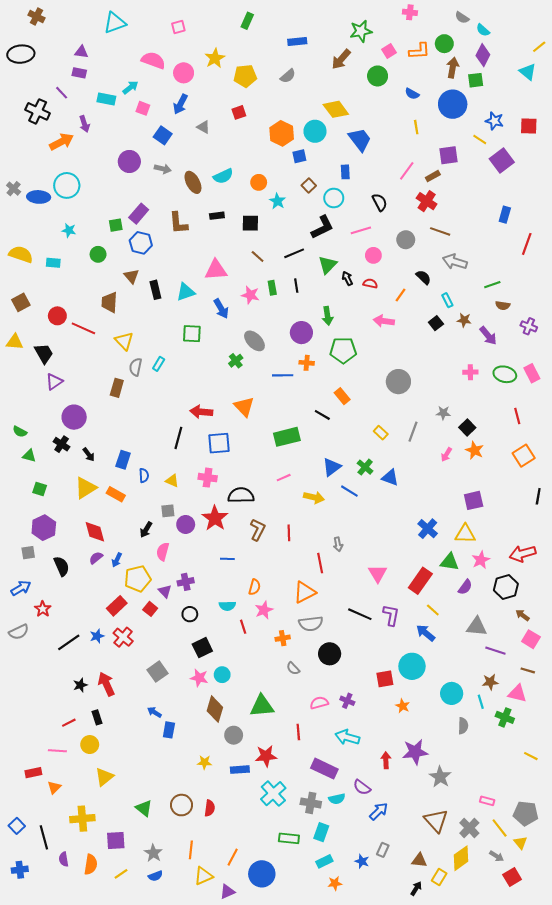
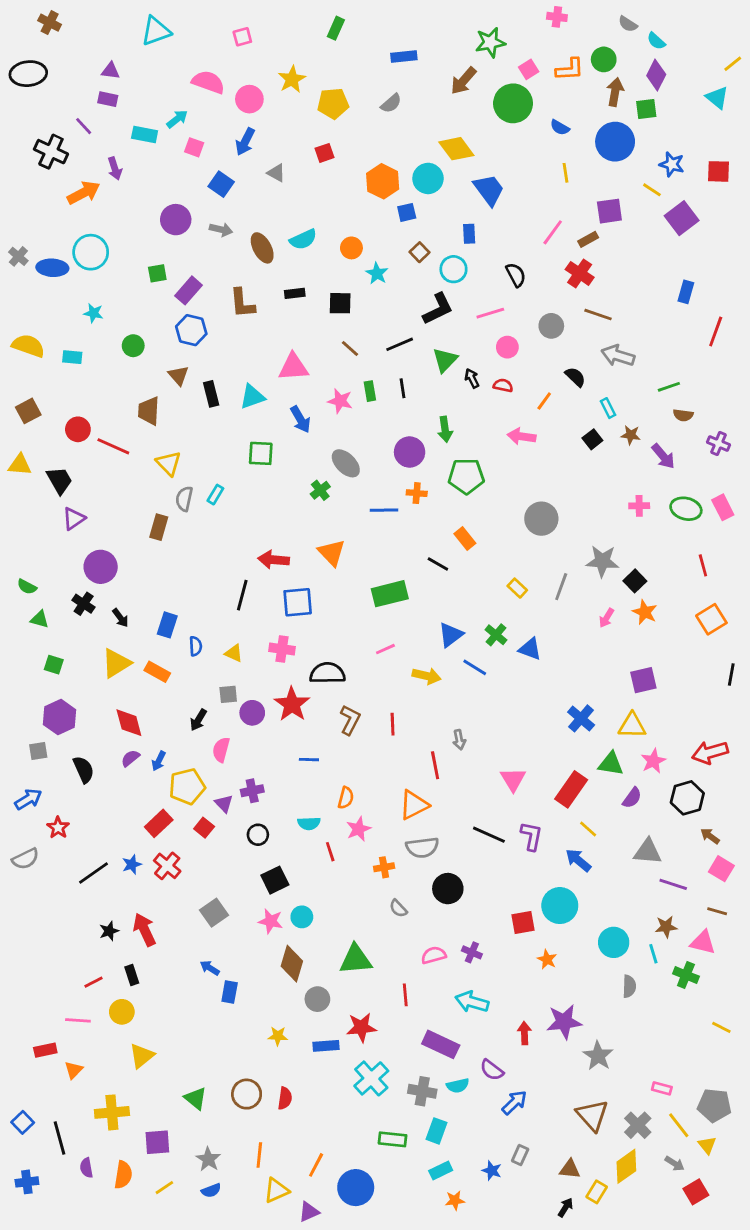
green circle: (378, 76) -> (513, 103), size x1.4
green square: (116, 225) -> (157, 273), moved
gray star: (443, 413) -> (602, 561), size x1.6

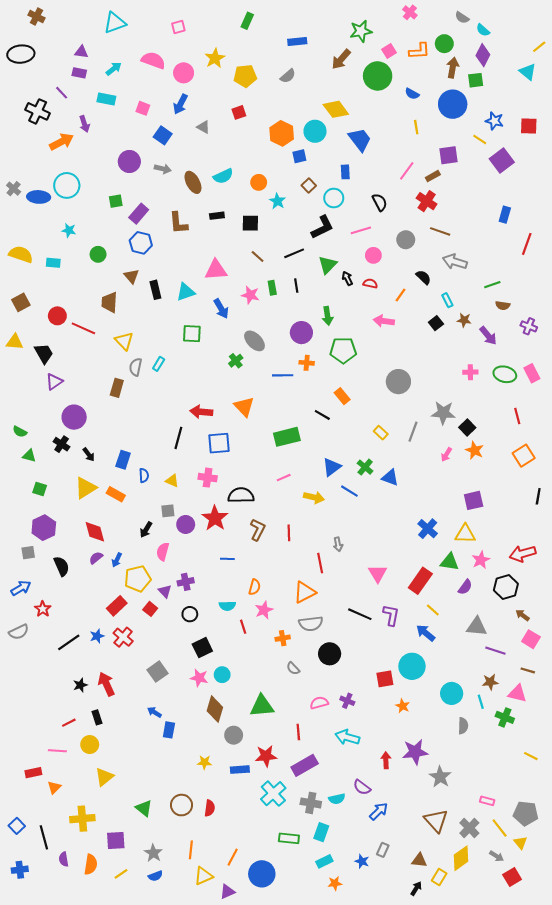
pink cross: (557, 17) -> (410, 12), turned 32
cyan arrow: (177, 119) -> (114, 69), moved
purple rectangle: (441, 1044) -> (305, 765), moved, turned -55

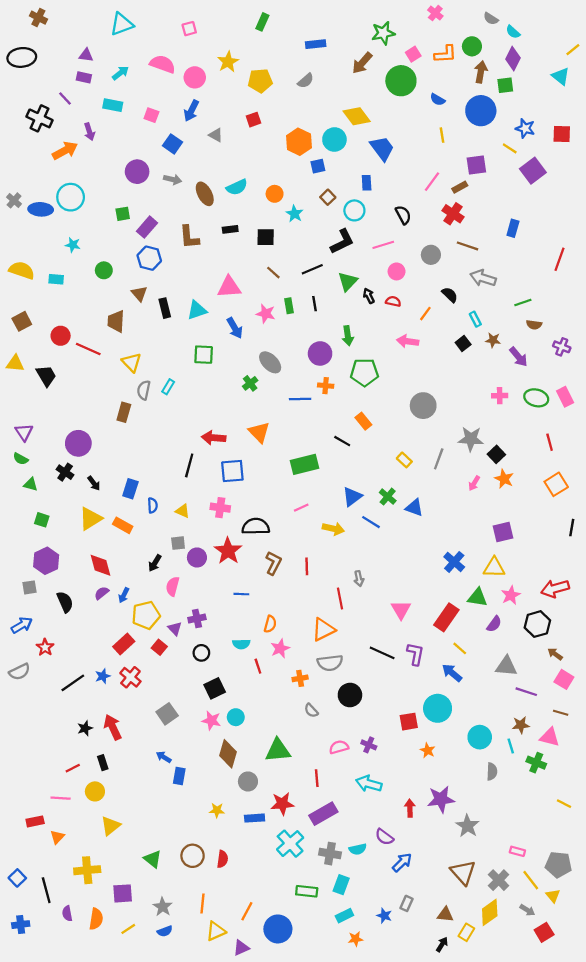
blue rectangle: (505, 215) -> (513, 228), moved
purple triangle: (54, 382) -> (24, 432), moved, turned -30

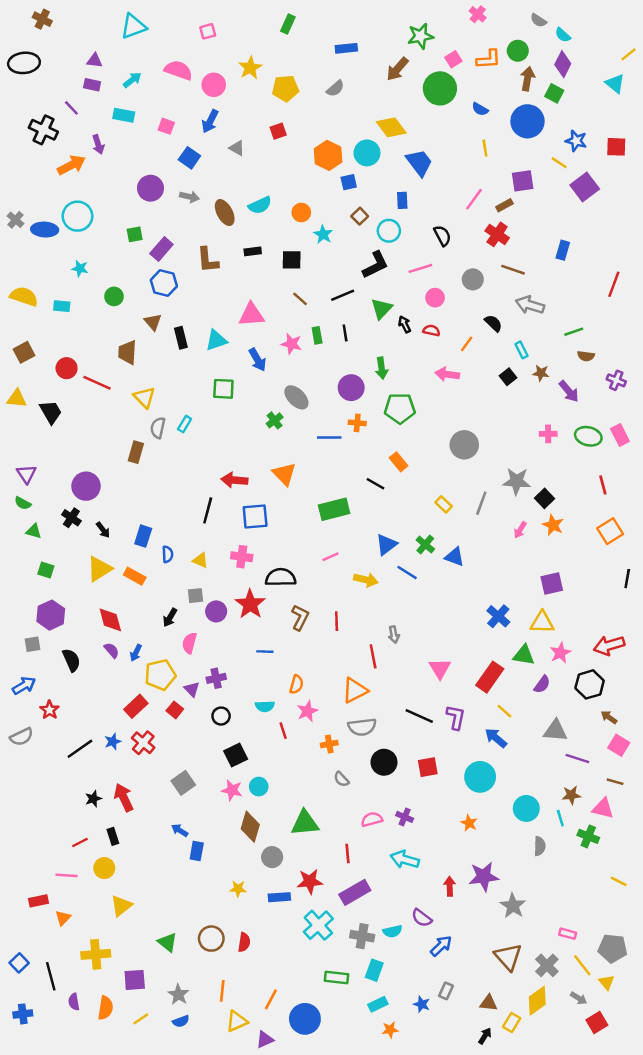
green square: (505, 85) -> (554, 93), turned 35
purple semicircle: (102, 593) -> (112, 650), turned 88
red square: (409, 722) -> (428, 767), moved

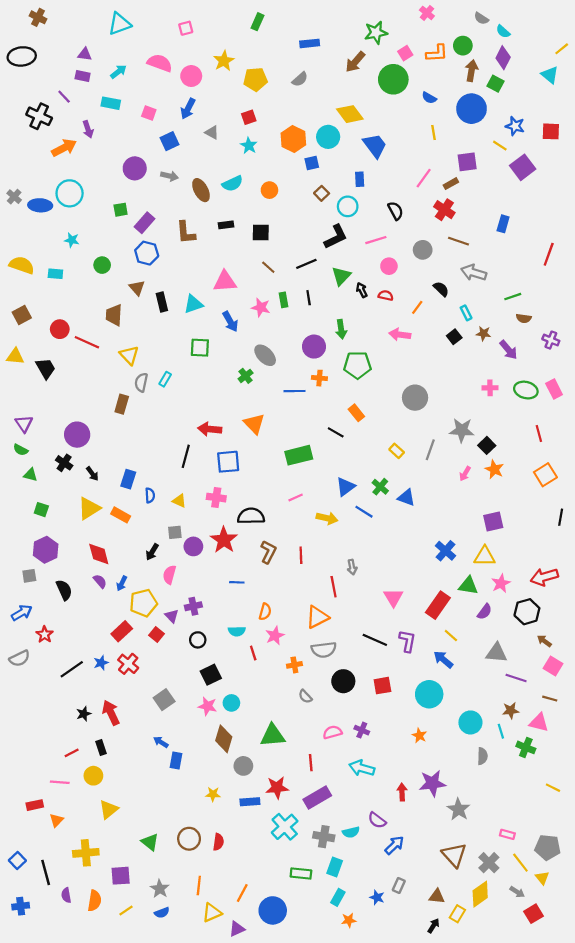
blue square: (189, 158) -> (169, 141), turned 30
cyan star: (323, 234) -> (249, 146), moved
cyan rectangle: (378, 1004) -> (338, 897), turned -35

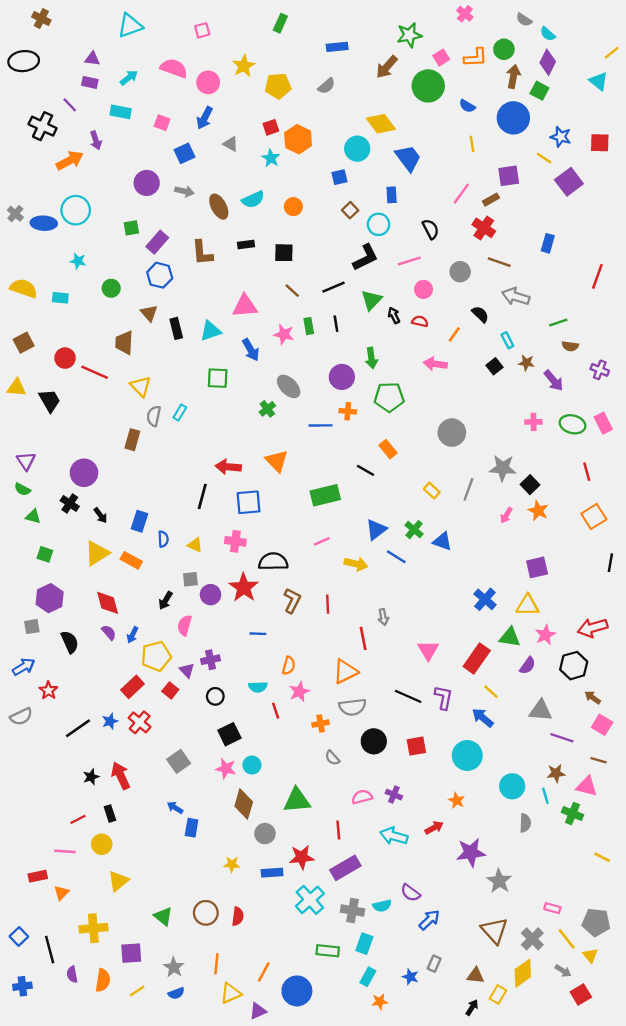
orange hexagon: (293, 139) -> (298, 139), moved
red arrow: (402, 792) -> (434, 828), moved, turned 63

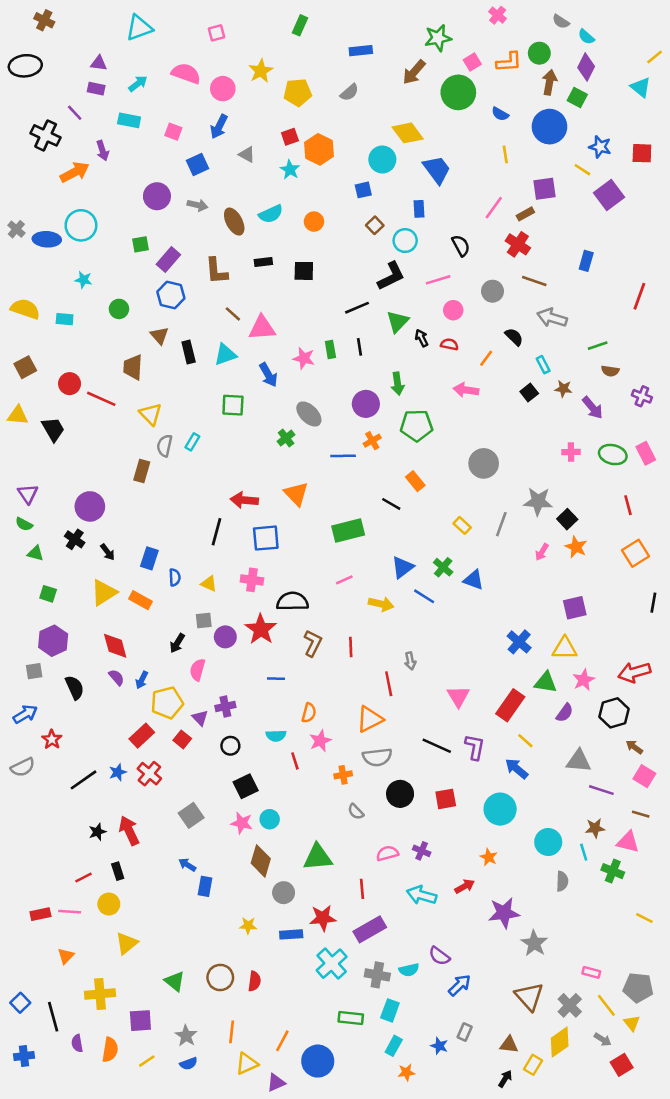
brown line: (292, 291) -> (233, 314), moved
orange cross: (348, 411) -> (372, 441), turned -35
red rectangle: (38, 876) -> (40, 914), moved

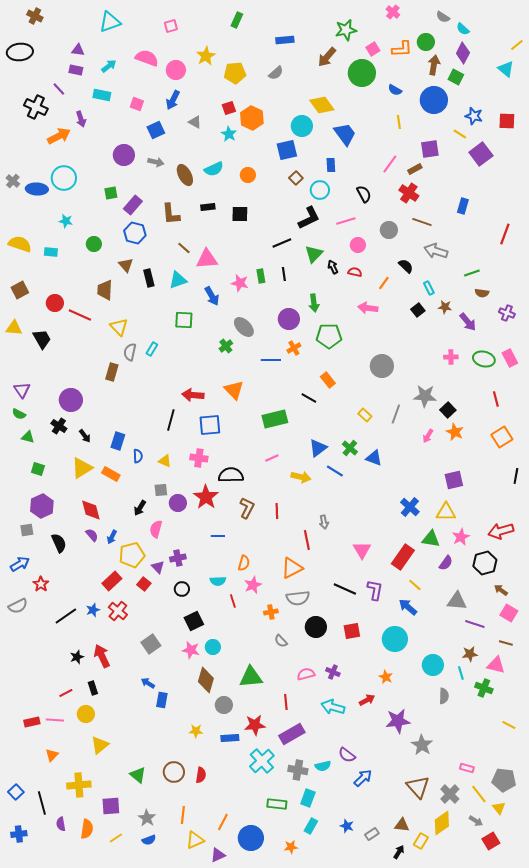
blue square: (363, 190) -> (287, 150), size x1.5
gray rectangle: (465, 1032) -> (372, 834), moved, turned 32
orange star: (406, 1072) -> (291, 847), moved

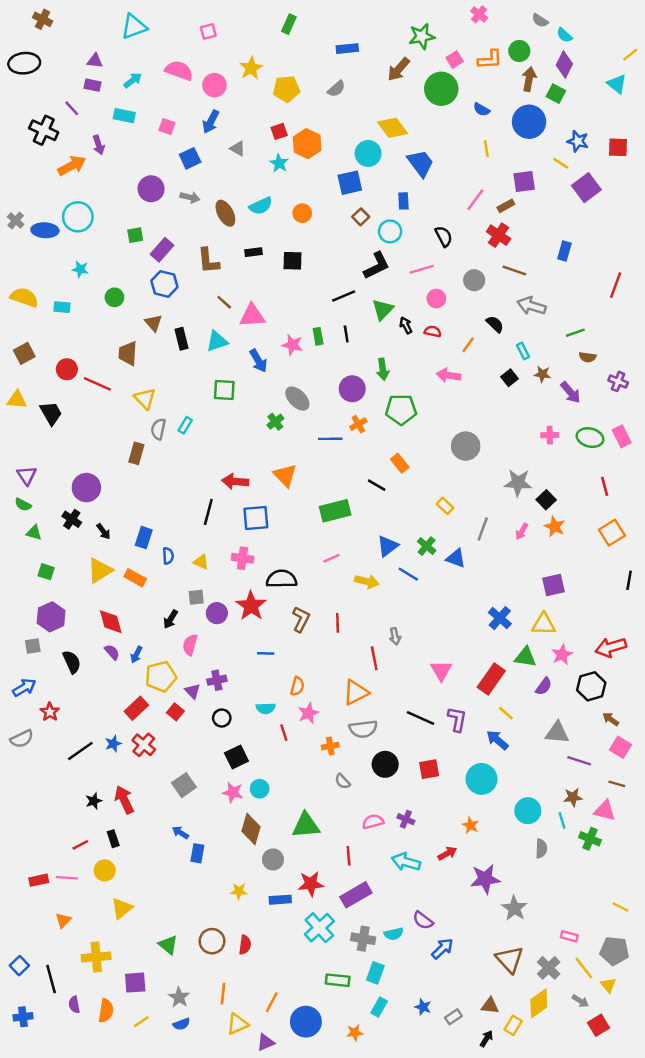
gray line: (396, 414) -> (483, 529), moved
yellow line: (509, 725) -> (620, 907), moved

